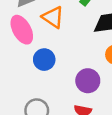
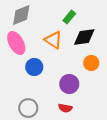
orange triangle: (53, 17) -> (53, 40), moved

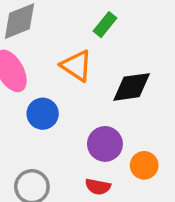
black diamond: (84, 37) -> (132, 87), moved
orange circle: (91, 63) -> (144, 165), moved

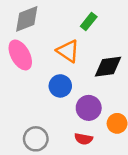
blue circle: (43, 114) -> (60, 86), moved

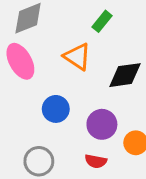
blue circle: (60, 86) -> (56, 109), moved

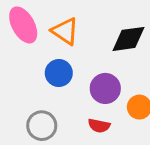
orange triangle: (77, 57) -> (65, 31), moved

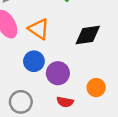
purple circle: (105, 88) -> (58, 73), moved

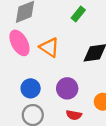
blue circle: (34, 61) -> (31, 88), moved

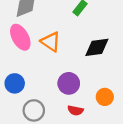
blue circle: (31, 88) -> (15, 83), moved

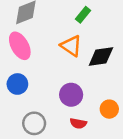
orange triangle: (51, 42) -> (71, 46), moved
blue circle: (15, 83) -> (17, 84), moved

